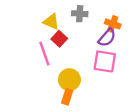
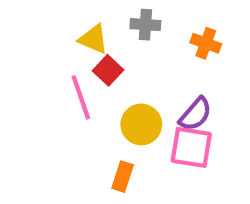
purple semicircle: (107, 38) -> (195, 114), moved
pink square: (105, 61) -> (191, 147), moved
yellow circle: (69, 80) -> (141, 124), moved

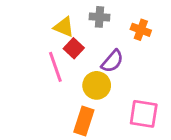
purple semicircle: (195, 114) -> (112, 61), moved
pink square: (191, 147) -> (144, 114), moved
orange rectangle: (123, 177) -> (84, 121), size x1.4

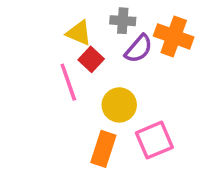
orange cross: (141, 30) -> (174, 36), size x1.5
purple semicircle: (112, 61) -> (139, 49), moved
pink square: (144, 114) -> (154, 140), moved, turned -32

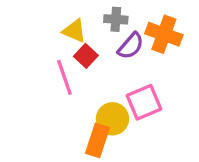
yellow circle: (119, 105) -> (112, 119), moved
pink square: (154, 140) -> (144, 102), moved

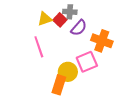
yellow triangle: (74, 31) -> (45, 19), turned -42
orange cross: (164, 34) -> (102, 41), moved
red square: (86, 56) -> (60, 20), moved

